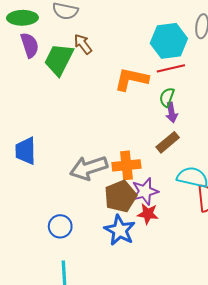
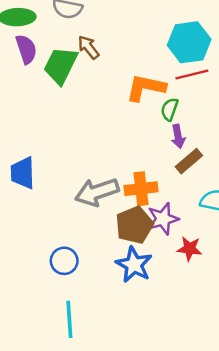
green semicircle: (167, 97) -> (170, 109), moved
purple arrow: (172, 112) -> (178, 136), moved
red star: (148, 214) -> (190, 249), moved

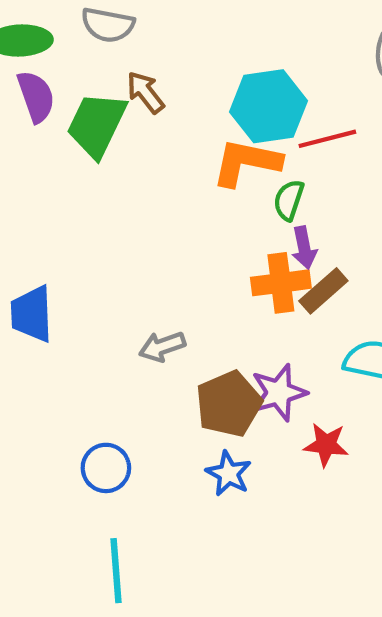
cyan hexagon: (189, 42) -> (269, 106), moved
orange cross: (141, 189) -> (281, 283), moved
gray arrow: (97, 192) -> (162, 347), size x0.6
blue star: (134, 265) -> (229, 474), size x0.7

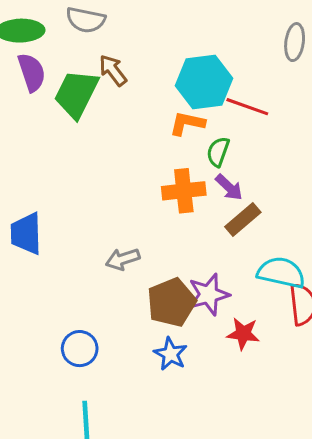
red line: (327, 139) -> (247, 107), turned 33
orange L-shape: (246, 162) -> (187, 123), size x0.7
purple arrow: (304, 248) -> (229, 187), turned -36
orange cross: (281, 283) -> (184, 191), moved

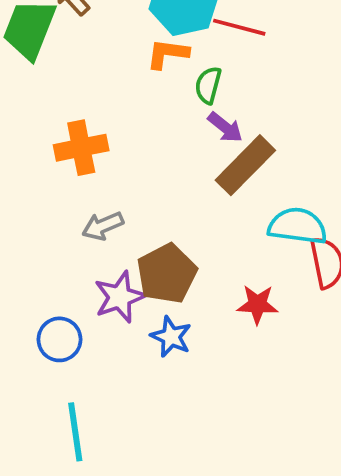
orange cross: (184, 191) -> (81, 148), moved
brown rectangle: (243, 219) -> (245, 165), size x1.4
purple star: (209, 294) -> (120, 297), moved

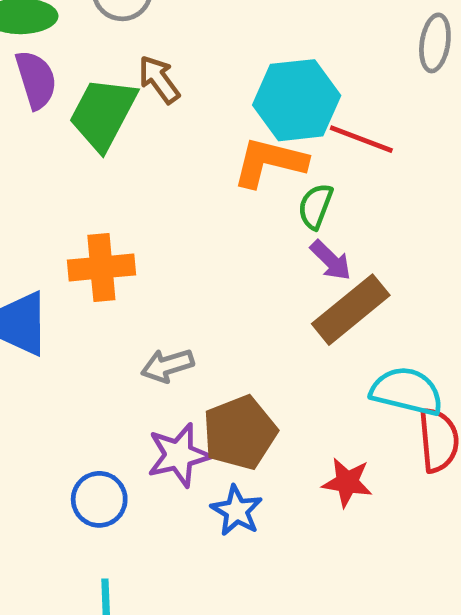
orange L-shape: (168, 54) -> (270, 162), size x1.4
orange cross: (81, 148) -> (101, 268), moved

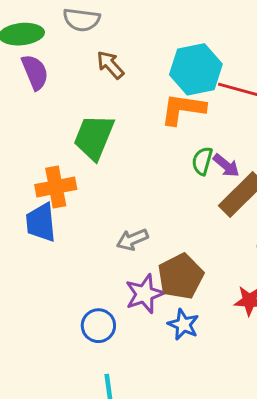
green trapezoid: (103, 114) -> (94, 137), moved
green semicircle: (315, 206) -> (202, 161), moved
orange cross: (101, 268) -> (56, 187), moved

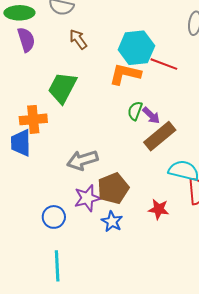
gray arrow: (132, 240) -> (82, 160), size x1.4

